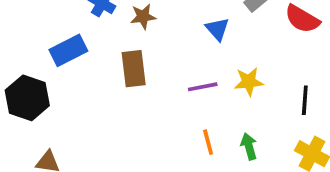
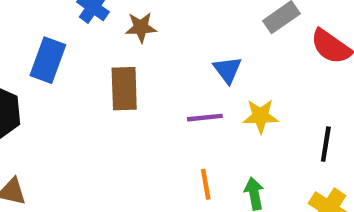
blue triangle: (217, 29) -> (227, 70), moved
blue rectangle: (68, 50) -> (48, 60), turned -48

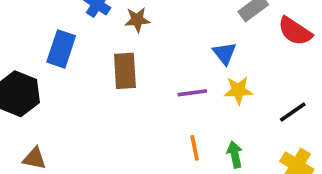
blue triangle: (227, 70) -> (225, 53), moved
black line: (326, 144) -> (293, 112), turned 48

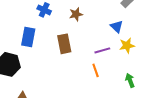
brown star: (137, 20) -> (76, 14), moved
orange line: (195, 148) -> (96, 70), moved

